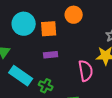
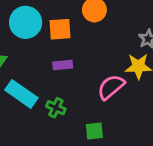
pink semicircle: (86, 71) -> (111, 87), turned -120

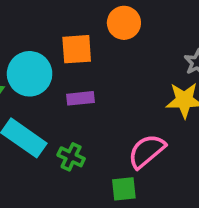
cyan circle: (26, 22) -> (30, 74), moved
pink semicircle: (111, 87) -> (147, 151), moved

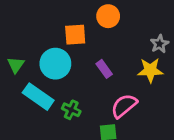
cyan circle: (30, 74) -> (55, 64), moved
purple rectangle: (81, 98) -> (104, 69), moved, turned 60

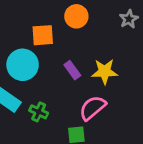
gray star: (160, 44) -> (129, 19), moved
yellow star: (150, 70) -> (105, 72), moved

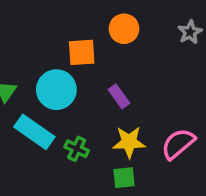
yellow star: (105, 72) -> (129, 142), moved
pink semicircle: (93, 108) -> (178, 144), moved

